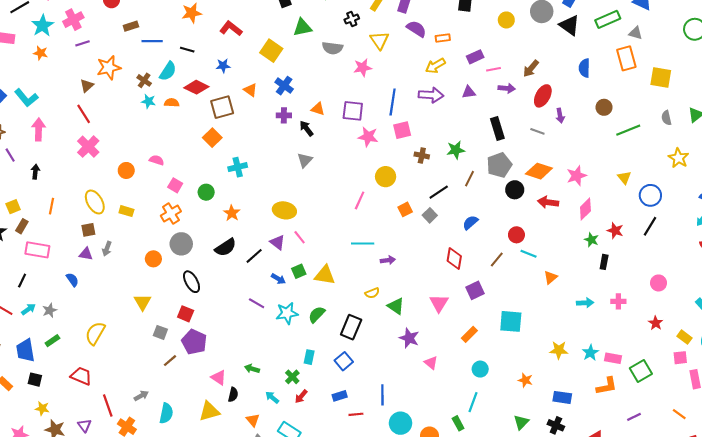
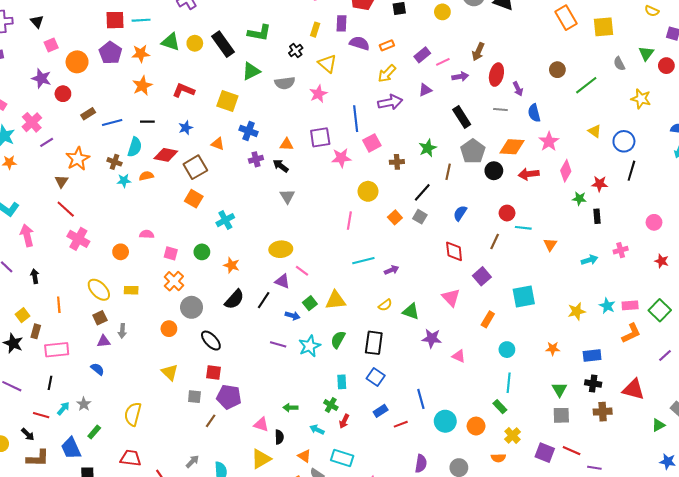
blue semicircle: (584, 68) -> (534, 113), moved

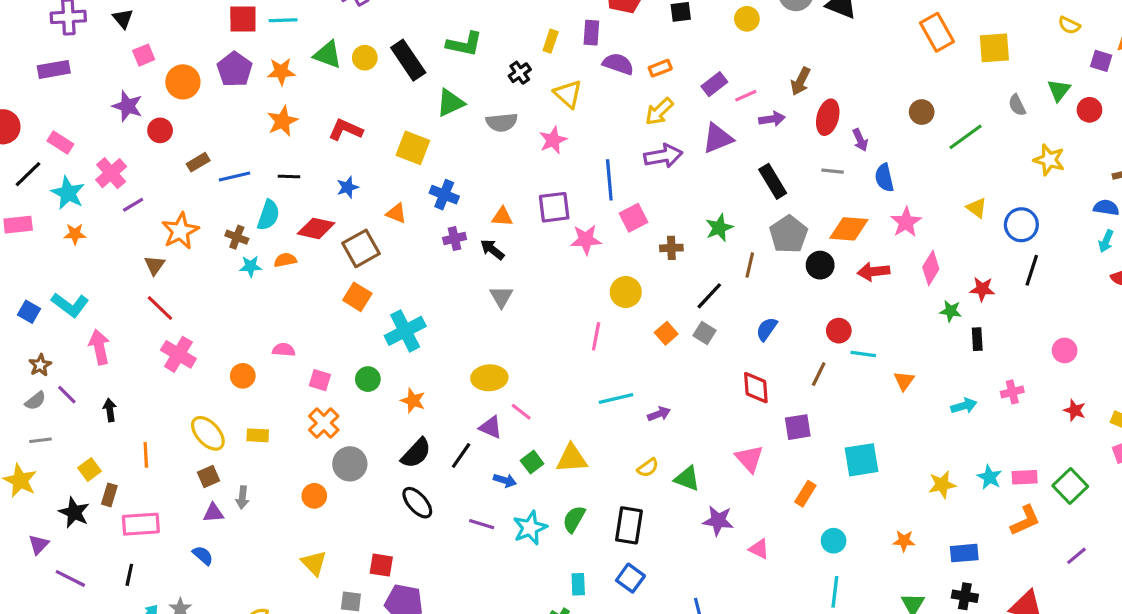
purple triangle: (425, 90) -> (718, 138), size x1.5
cyan cross: (225, 220) -> (405, 331), size x1.4
purple square: (482, 276) -> (798, 427), turned 30
black ellipse: (211, 341) -> (417, 503), moved

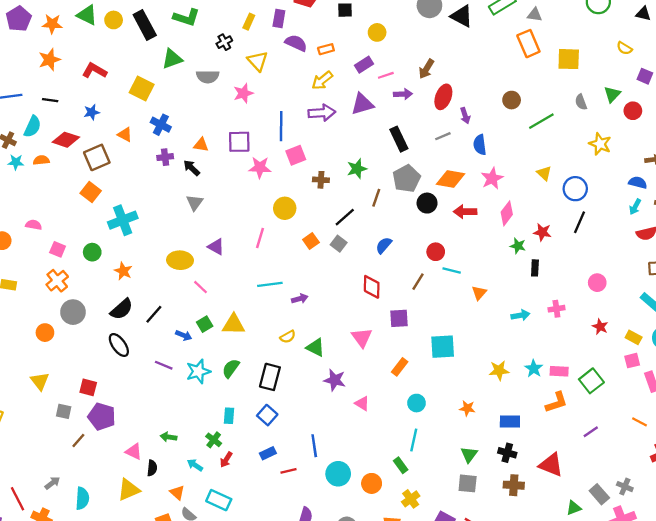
yellow circle: (747, 19) -> (377, 32), moved
gray line: (833, 171) -> (443, 136), turned -35
purple triangle: (491, 427) -> (216, 247), moved

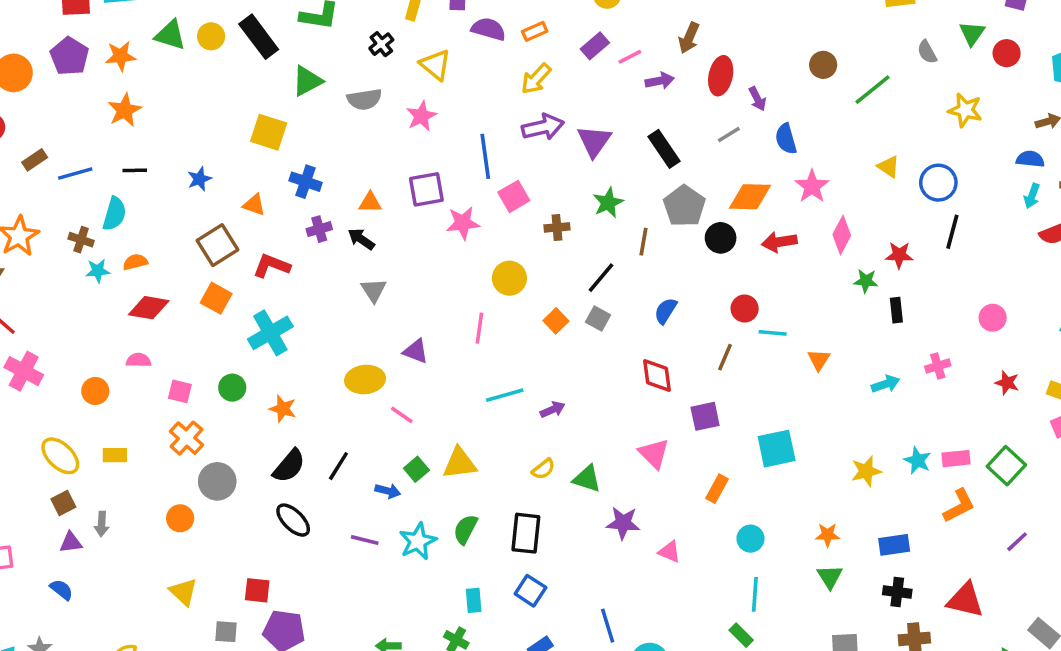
red L-shape: (94, 71) -> (272, 266), moved
purple triangle: (362, 104) -> (594, 141), moved, turned -30
red diamond: (66, 140) -> (149, 308), moved
green triangle: (469, 455) -> (830, 577), moved

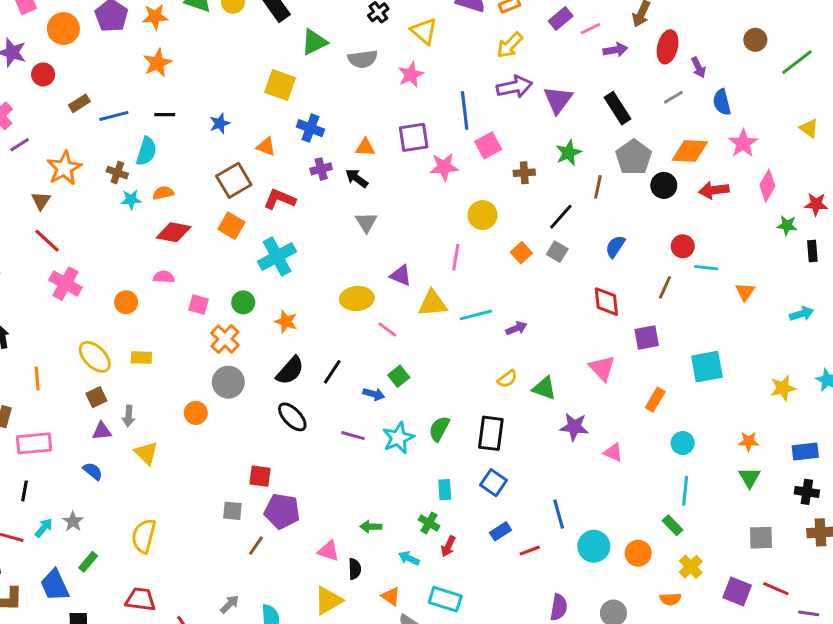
orange cross: (186, 438) -> (225, 339), moved
yellow triangle: (460, 463) -> (433, 303), moved
yellow triangle: (183, 592) -> (146, 453), moved

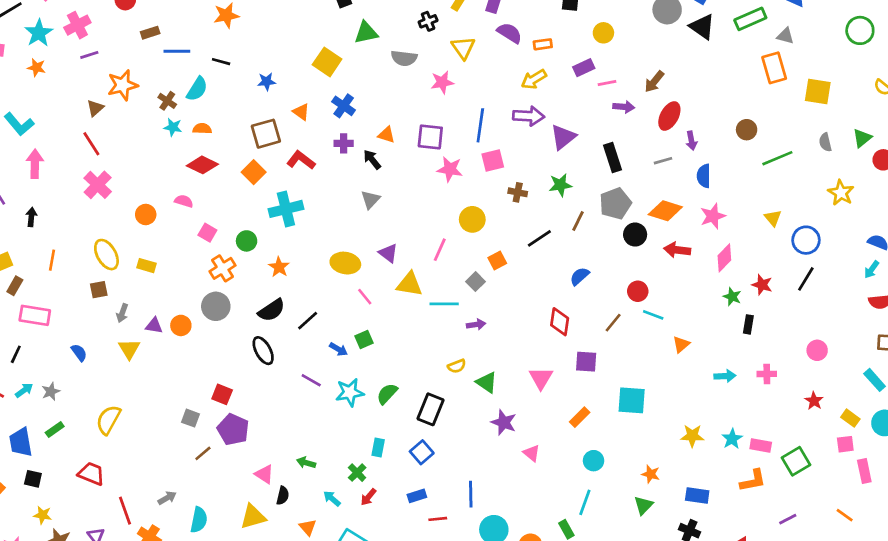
gray square: (557, 252) -> (475, 282), moved
purple triangle: (102, 431) -> (154, 326), moved

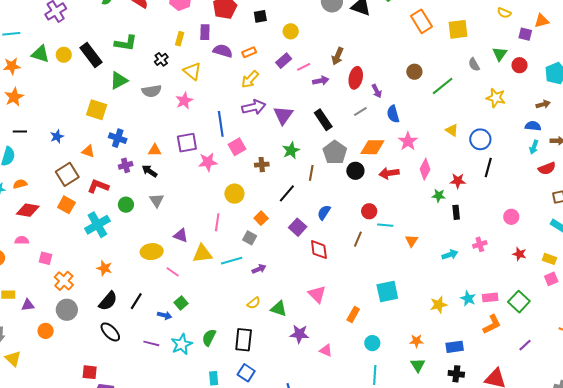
green circle: (247, 241) -> (126, 205), moved
purple triangle: (154, 326) -> (28, 305), moved
purple square: (586, 362) -> (298, 227), moved, turned -36

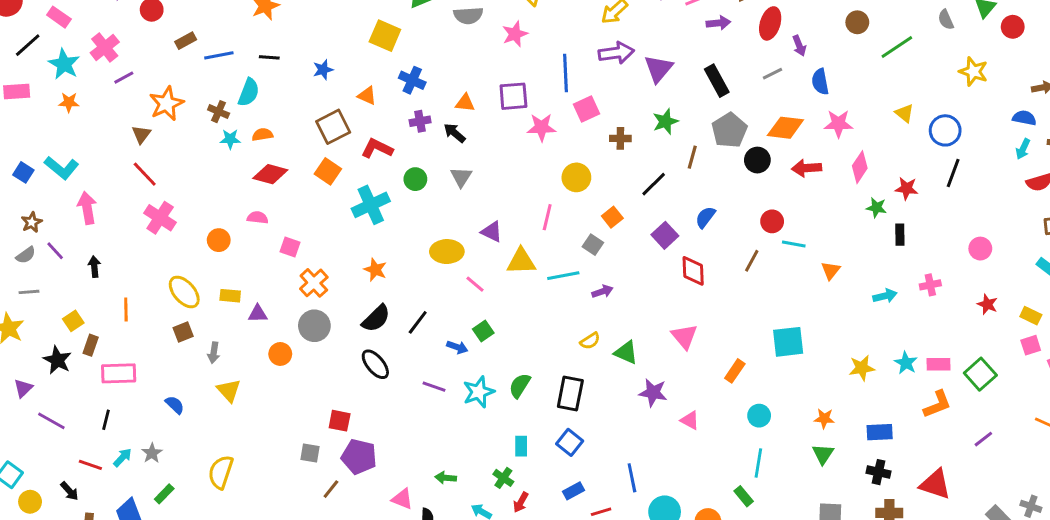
pink star: (408, 141) -> (838, 124), turned 30

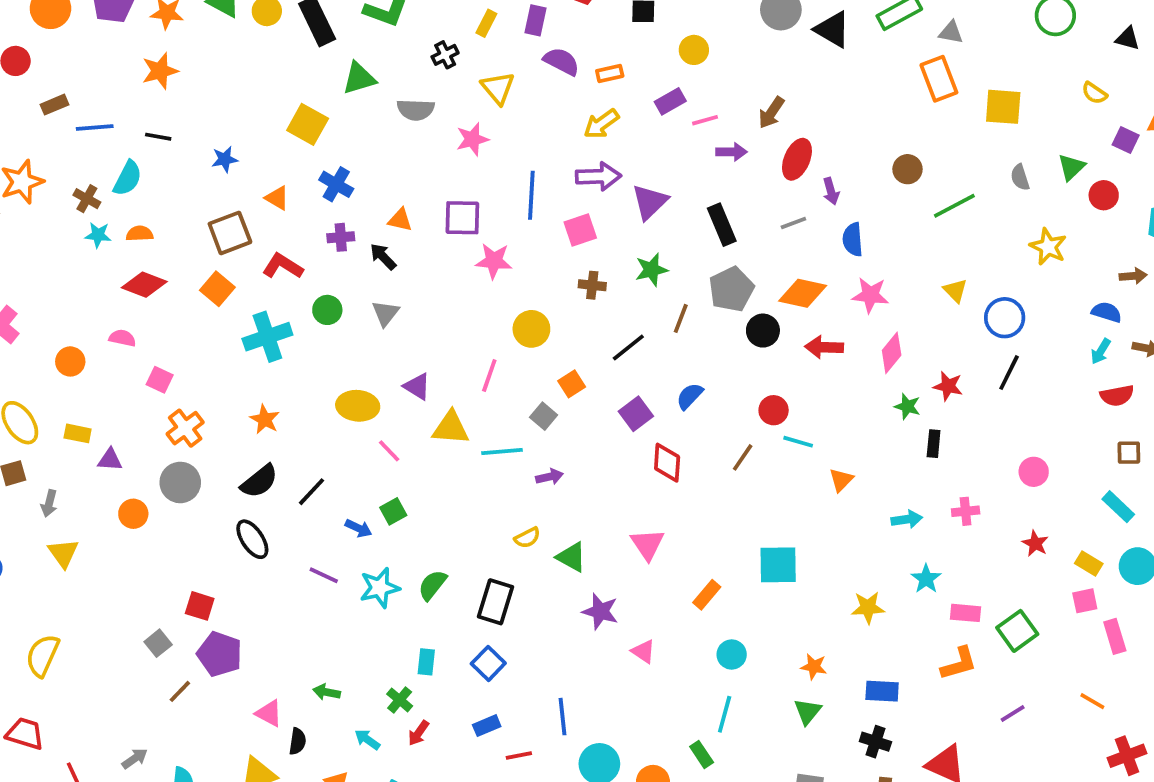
pink square: (586, 109) -> (580, 230), moved
cyan star: (906, 363) -> (926, 579), moved
gray square: (310, 453) -> (158, 643), turned 36

